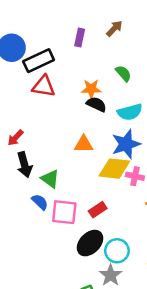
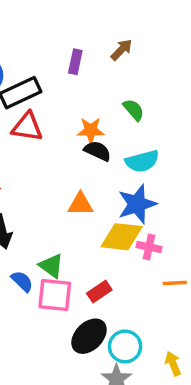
green triangle: (50, 179) -> (51, 266), moved

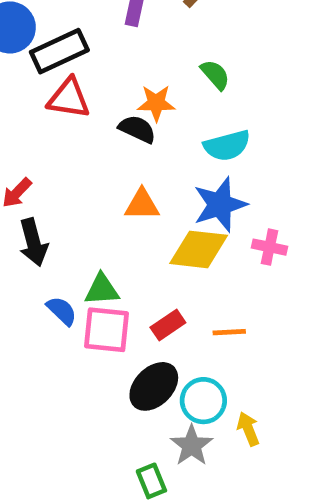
black semicircle: (98, 151) -> (137, 129), moved
pink cross: (149, 247) -> (270, 247), moved
green triangle: (51, 266) -> (102, 290), turned -40
orange line: (175, 283) -> (229, 332), moved
yellow arrow: (173, 364) -> (248, 429), moved

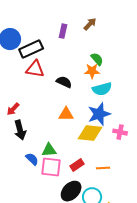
orange star: (156, 103) -> (92, 71), moved

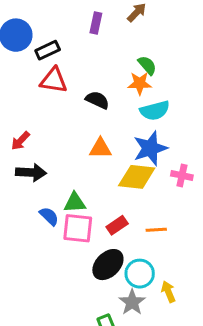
black rectangle: (31, 49) -> (48, 50), size x0.7
black arrow: (20, 130) -> (31, 172), turned -72

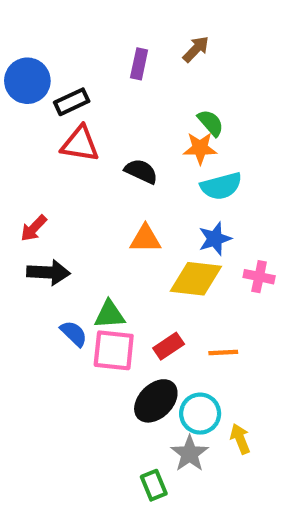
blue star: (150, 148) -> (215, 239), size x0.7

